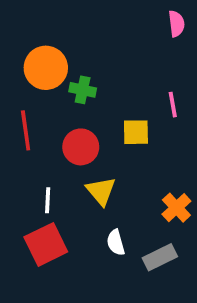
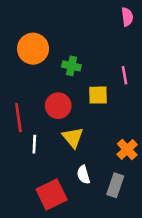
green cross: (83, 90) -> (71, 66), moved
red line: (26, 130) -> (18, 118), moved
red square: (46, 244) -> (52, 195), moved
gray rectangle: (160, 257) -> (115, 185), turned -45

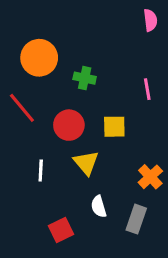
yellow square: (98, 95) -> (114, 127), moved
red line: (18, 118) -> (22, 108), moved, turned -32
red square: (52, 195) -> (61, 230), size x0.7

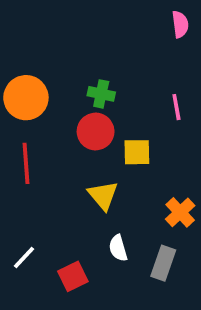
orange circle: (39, 58) -> (26, 98), moved
red line: (22, 108) -> (26, 163), moved, turned 36
red circle: (69, 125) -> (96, 131), moved
white line: (41, 170) -> (24, 257), moved, turned 40

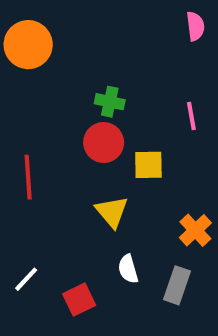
orange circle: (26, 98) -> (28, 45), moved

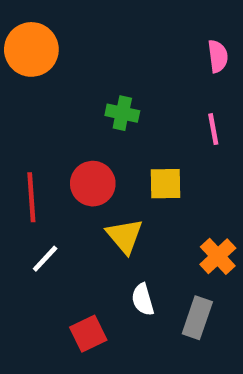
pink semicircle: (195, 26) -> (218, 56), moved
red circle: (104, 143) -> (93, 184), moved
white line: (26, 279) -> (45, 259), moved

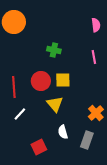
yellow square: (166, 184) -> (63, 80), moved

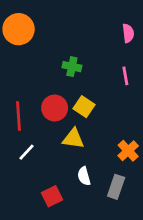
yellow square: (63, 80) -> (84, 107), turned 35
yellow triangle: (55, 104) -> (73, 139), turned -42

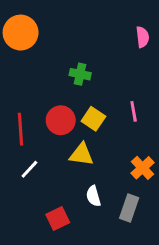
pink line: (125, 76) -> (134, 111), moved

